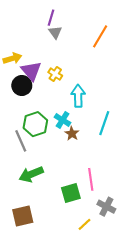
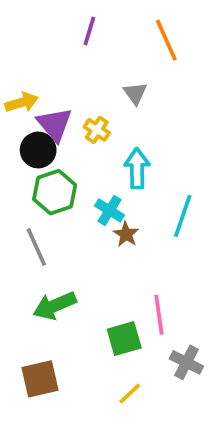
gray triangle: (55, 32) -> (135, 93), moved
orange line: (100, 36) -> (166, 40), moved, turned -55
green hexagon: (35, 124) -> (55, 192), moved
yellow line: (84, 224) -> (130, 394), moved

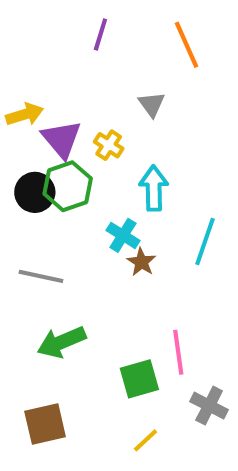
black circle: (38, 150) -> (35, 192), moved
green hexagon: (55, 192) -> (68, 186), moved
gray line: (36, 247) -> (41, 276), turned -54

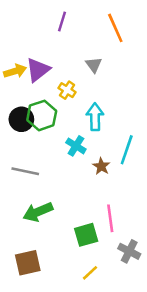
purple triangle: (61, 139) -> (38, 70), moved, turned 32
brown star: (141, 262) -> (101, 166), moved

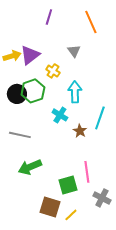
brown square: (28, 263) -> (50, 207), moved, turned 30

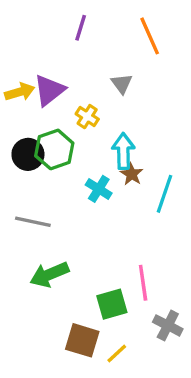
brown star: (80, 131) -> (132, 174), moved

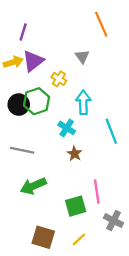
purple line: (81, 28) -> (23, 32), moved
brown star: (132, 174) -> (74, 154), moved
cyan line: (164, 194) -> (111, 131), turned -40
brown square: (82, 340) -> (43, 237), moved

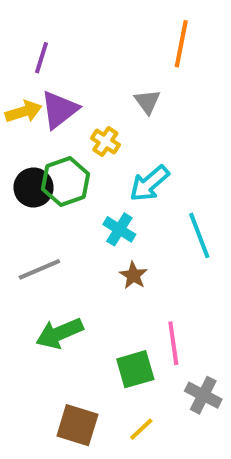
orange line: (101, 24) -> (181, 44), turned 35
cyan arrow: (83, 102) -> (149, 183), turned -130
gray line: (22, 150) -> (39, 269), turned -35

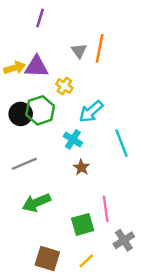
orange line: (181, 44) -> (100, 48), moved
purple line: (41, 58) -> (40, 18), moved
gray triangle: (147, 102) -> (79, 51), moved
purple triangle: (59, 110) -> (36, 67), turned 40
gray cross: (203, 395) -> (124, 240), turned 30

